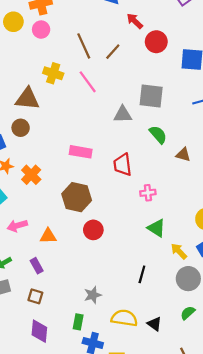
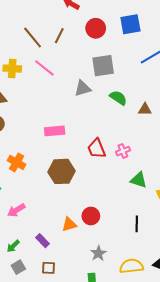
red circle: (156, 42) -> (96, 28), moved
red trapezoid: (123, 165) -> (97, 149), moved
red circle: (93, 230) -> (91, 216), moved
orange triangle: (48, 236) -> (69, 224), moved

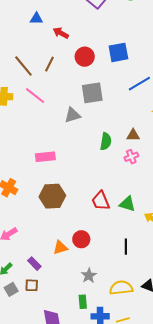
green semicircle: (118, 98) -> (106, 141), moved, turned 66
red trapezoid: (97, 149) -> (101, 201), moved
pink cross: (123, 151) -> (131, 157), moved
brown square: (49, 268) -> (32, 285), moved

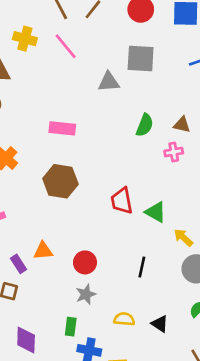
red circle: (81, 239) -> (85, 262), moved
orange triangle: (60, 248) -> (43, 251), moved
yellow semicircle: (121, 288) -> (124, 319), size x0.7

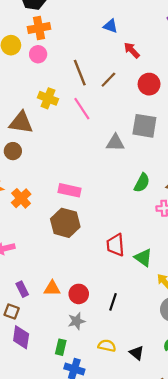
pink rectangle: (62, 128) -> (69, 190), moved
orange triangle: (43, 251) -> (52, 288), moved
black line: (142, 267) -> (113, 302), moved
purple diamond: (26, 340) -> (21, 337), moved

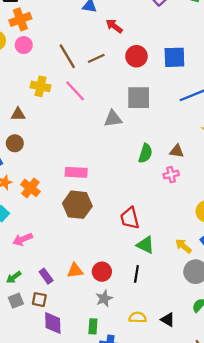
brown line: (108, 80) -> (96, 58), turned 30
brown triangle: (21, 123) -> (18, 114), size x0.6
green triangle: (143, 258) -> (145, 245), moved

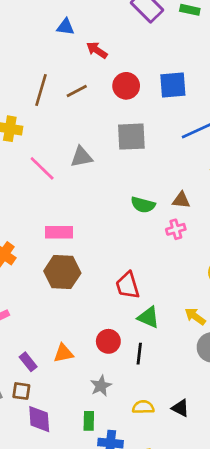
brown line: (67, 56) -> (41, 90), turned 50
pink line: (75, 91) -> (42, 168), moved
gray triangle: (113, 119) -> (81, 157), moved
green semicircle: (145, 153) -> (143, 205), turned 90
red circle: (102, 272) -> (108, 341), moved

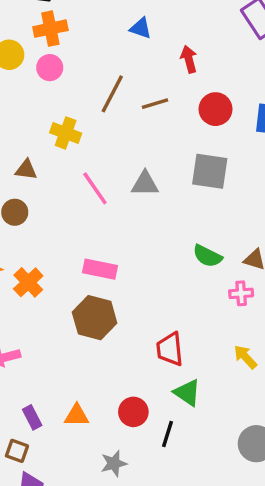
blue triangle: (65, 27) -> (141, 28), moved
red arrow: (97, 50) -> (189, 59), turned 30
yellow arrow: (195, 316) -> (245, 357), moved

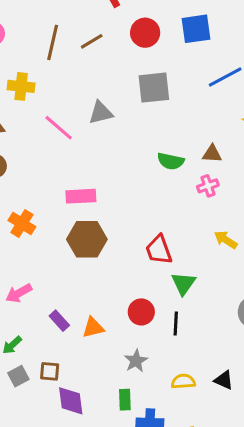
green triangle: (187, 393) -> (184, 283), turned 45
purple rectangle: (32, 417) -> (59, 321), moved

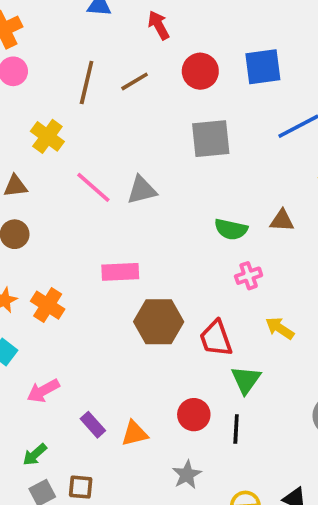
yellow cross: (21, 86) -> (47, 136), turned 30
gray triangle: (101, 113) -> (142, 190), moved
pink cross: (208, 186) -> (249, 276), moved
brown hexagon: (87, 239) -> (159, 322), moved
yellow arrow: (226, 240) -> (280, 328), moved

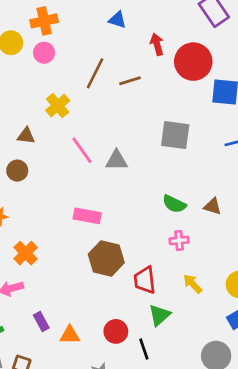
red circle: (200, 71) -> (193, 62), moved, size x1.4
orange cross: (48, 305) -> (26, 253), moved
black line: (236, 429) -> (144, 349), turned -35

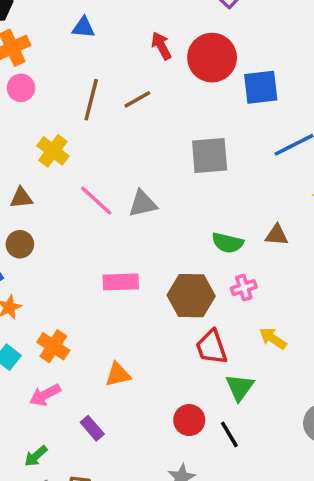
blue triangle: (117, 20) -> (83, 28), moved
brown hexagon: (106, 258) -> (191, 296), moved
orange triangle: (70, 335) -> (118, 375), moved

